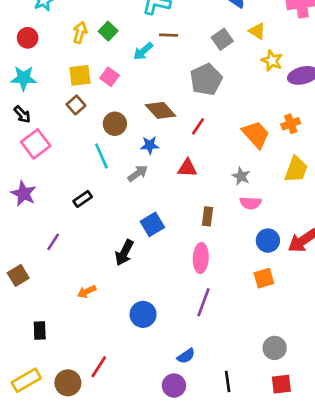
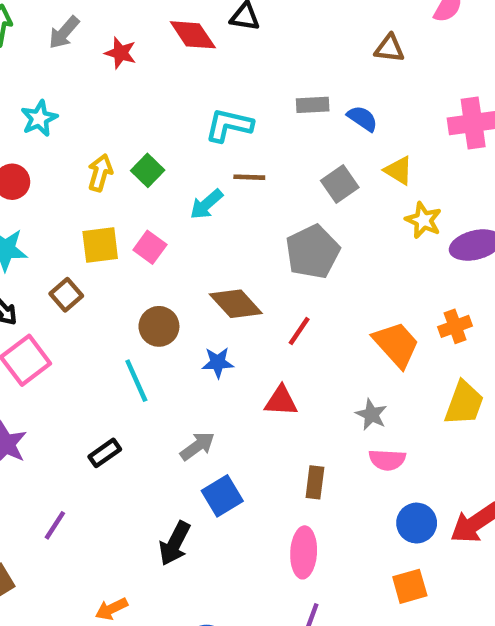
brown square: (76, 105) -> (66, 295), moved
gray arrow: (138, 173) -> (197, 446), moved

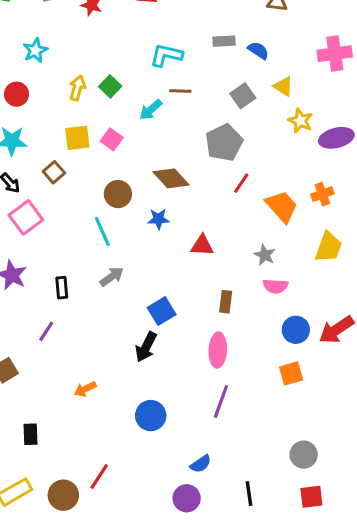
red line: (299, 331) -> (241, 183), moved
gray arrow: (197, 446) -> (112, 277), moved
black rectangle: (105, 453) -> (62, 288), moved, turned -60
black arrow: (175, 543) -> (146, 347), moved

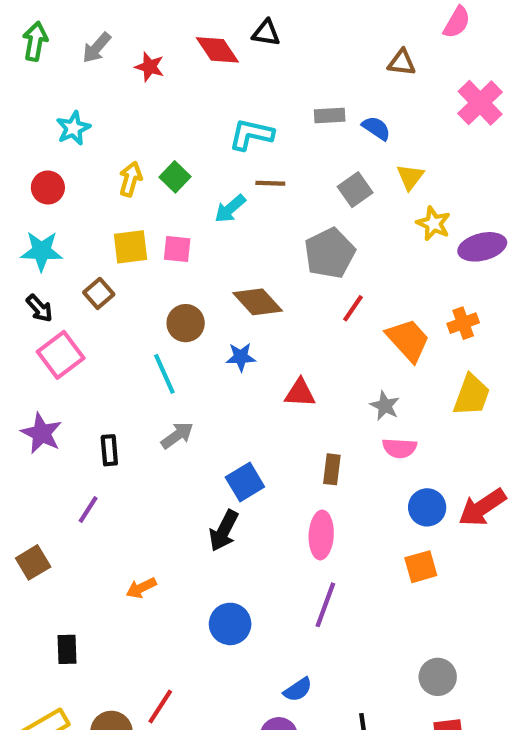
pink cross: (335, 54) -> (480, 103), moved, turned -36
yellow triangle: (283, 86) -> (410, 177), turned 35
pink square: (112, 139) -> (177, 249), turned -30

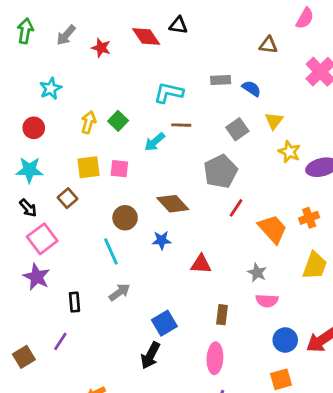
purple star: (42, 433) -> (37, 277), moved
brown square: (33, 562) -> (24, 357), moved

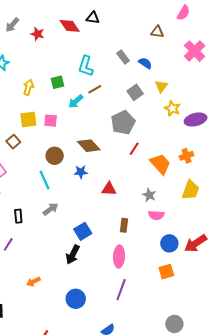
gray rectangle: (221, 80) -> (123, 57), turned 56
cyan L-shape: (169, 93) -> (86, 66), turned -85
green square: (118, 121) -> (58, 82), moved, turned 32
brown line: (181, 125) -> (95, 89), turned -32

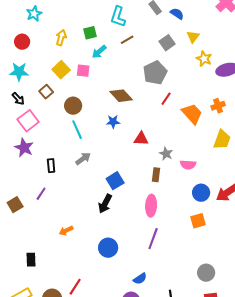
cyan arrow: (76, 101) -> (99, 52), moved
yellow square: (28, 120) -> (61, 70), turned -36
brown circle: (55, 156) -> (73, 106), moved
gray star: (149, 195) -> (166, 154), moved

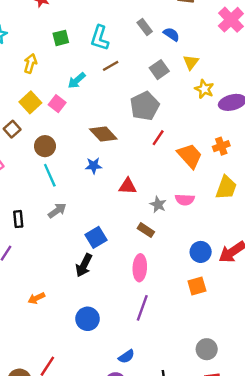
green square: (90, 33) -> (61, 38), moved
pink square: (83, 71) -> (57, 104), turned 32
pink semicircle: (188, 165) -> (185, 200), moved
brown rectangle: (156, 175) -> (146, 230), turned -64

